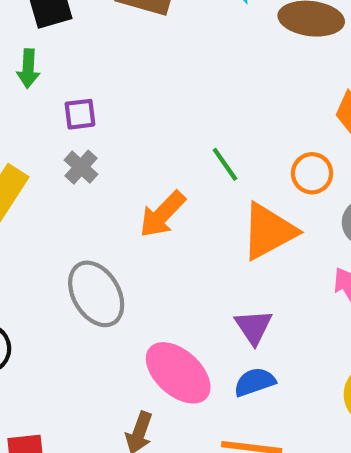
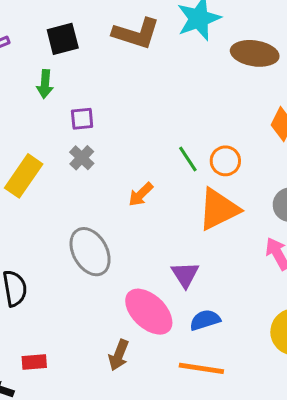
orange circle: (312, 173) -> (225, 161), moved
orange arrow: (162, 214) -> (141, 194), size x0.7
purple triangle: (254, 327) -> (185, 275), moved

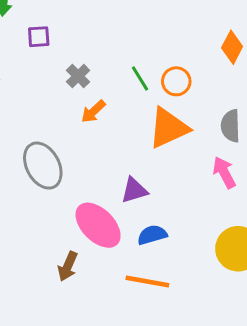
gray cross: (82, 158) -> (78, 76), moved
purple triangle: (185, 275) -> (134, 190), turned 44

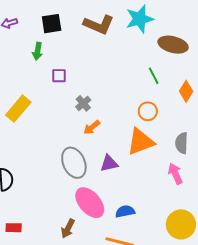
green line: (140, 78) -> (154, 76), moved
gray ellipse: (43, 166) -> (74, 163), moved
purple triangle: (134, 190) -> (109, 163), moved

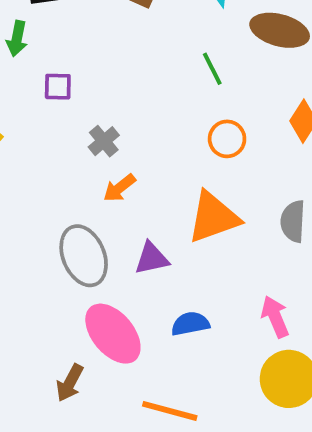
green line: (154, 76) -> (212, 69), moved
orange circle: (148, 111) -> (227, 139), moved
pink arrow: (175, 174) -> (275, 317), moved
blue semicircle: (125, 211) -> (190, 324), moved

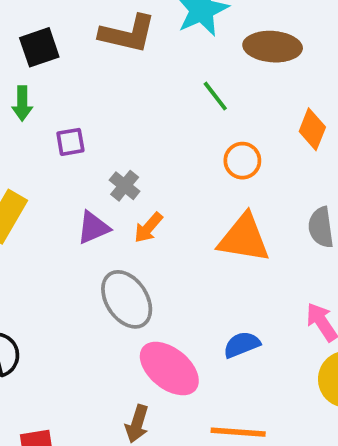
orange triangle: (213, 217) -> (244, 238), turned 40
purple triangle: (152, 258) -> (93, 228), moved

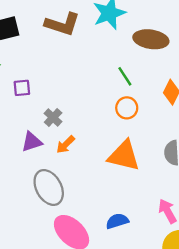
green line: (215, 96) -> (125, 76), moved

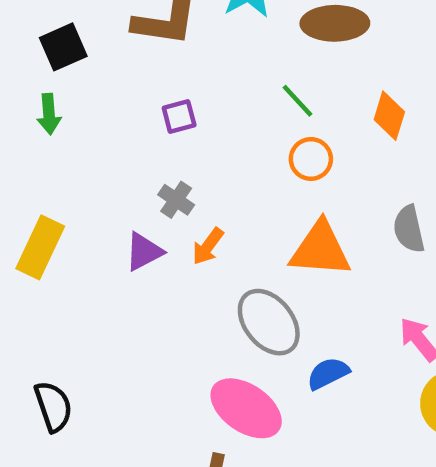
purple square: (22, 88) -> (179, 117), moved
gray ellipse: (49, 188) -> (269, 322), moved

